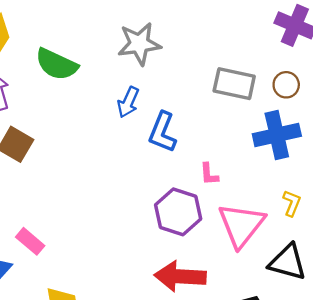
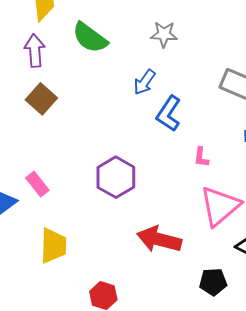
gray star: (139, 44) -> (164, 34), size x0.7
purple hexagon: (178, 212) -> (116, 177), moved

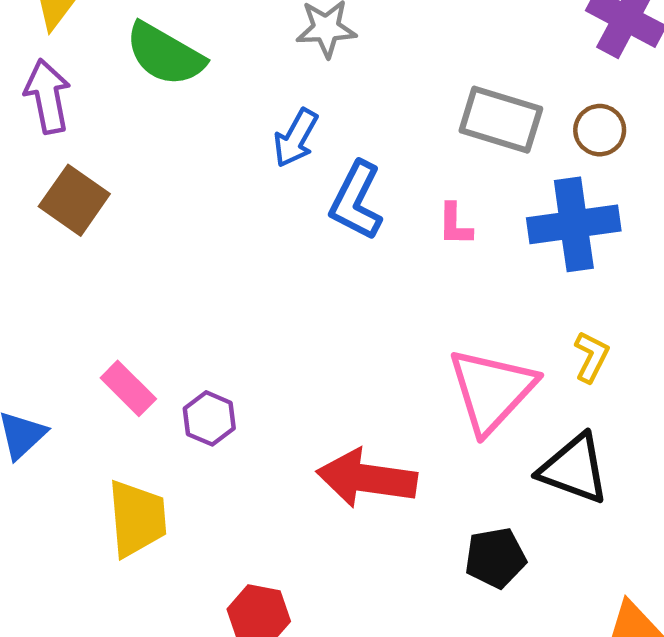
pink L-shape: (201, 157) -> (455, 224), moved
purple hexagon: (116, 177) -> (209, 418), moved, size x0.6
pink rectangle: (37, 184) -> (128, 388), moved

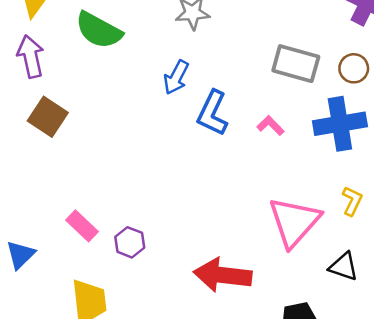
pink L-shape: (455, 224) -> (270, 126), turned 136
black triangle: (574, 469) -> (344, 267), size x0.7

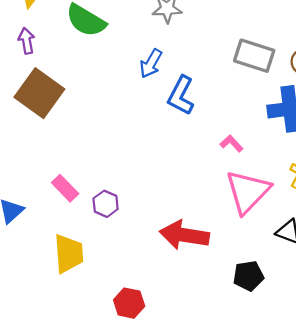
purple arrow: (31, 56) -> (27, 41), size x0.7
brown square: (48, 117) -> (39, 93), size x1.4
pink L-shape: (270, 126) -> (231, 144), moved

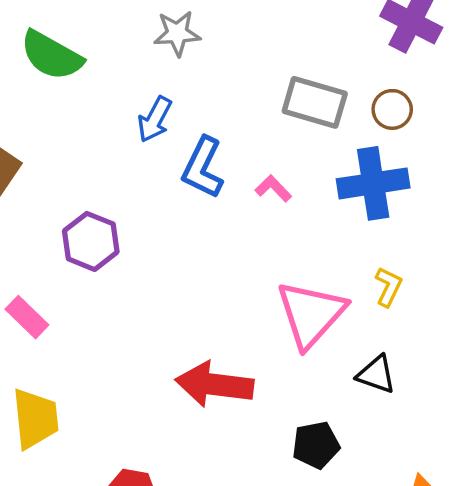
pink L-shape: (231, 144) -> (273, 188), moved
purple hexagon: (106, 204) -> (91, 241), moved, size x1.4

